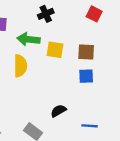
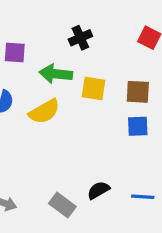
yellow semicircle: (20, 66) -> (44, 112), turned 60
black semicircle: (58, 111) -> (98, 190), moved

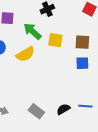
green arrow: (56, 74) -> (32, 31), turned 36
black semicircle: (98, 190) -> (63, 109), moved

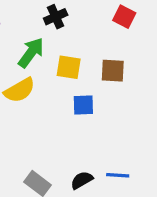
green arrow: (32, 31) -> (31, 53), turned 84
blue square: (82, 63) -> (83, 105), moved

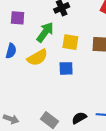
blue square: (83, 105) -> (66, 68), moved

